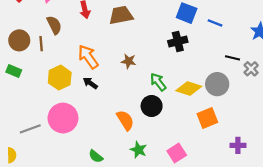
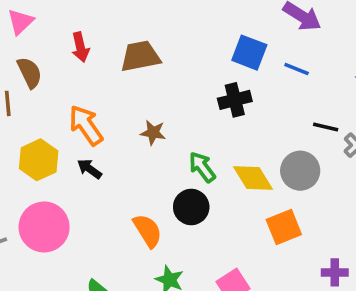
yellow diamond: (189, 88) -> (253, 178), turned 40

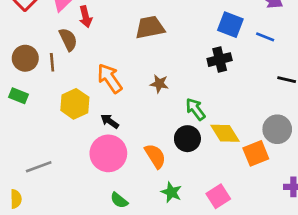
red arrow: (80, 47) -> (86, 17), moved
black arrow: (89, 169) -> (110, 121), moved
gray circle: (300, 171) -> (277, 129), moved
yellow diamond: (253, 178) -> (225, 133), moved
pink circle: (44, 227) -> (108, 153), moved

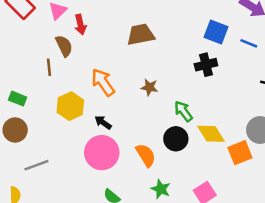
brown circle: (25, 58) -> (15, 130), moved

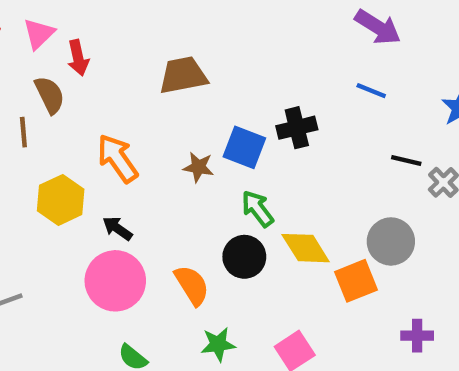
blue square: (216, 32) -> (244, 147), moved
green star: (161, 189) -> (218, 344), turned -30

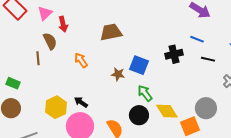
black cross: (297, 128) -> (174, 54), moved
orange arrow: (117, 158) -> (81, 60), moved, size x0.7
black line: (406, 161) -> (208, 59), moved
yellow hexagon: (61, 200) -> (56, 107), moved

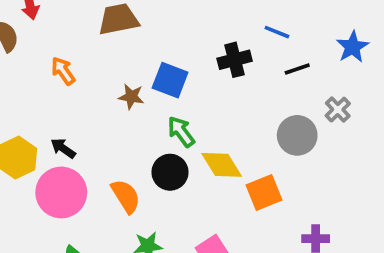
black line: (208, 59) -> (297, 69), turned -32
gray circle: (206, 108) -> (297, 135), moved

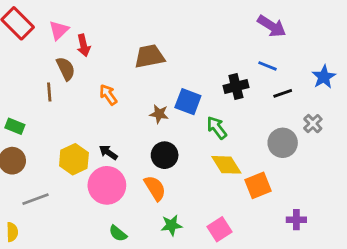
green arrow: (181, 132) -> (217, 128), moved
black circle: (170, 172) -> (165, 155), moved

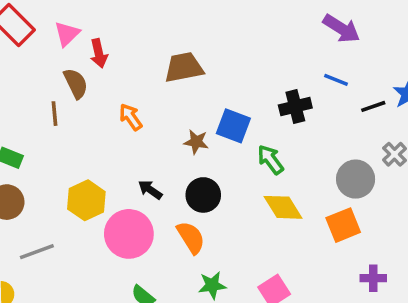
black line: (283, 93) -> (373, 106), moved
black arrow: (108, 152) -> (150, 190), moved
orange square: (258, 185) -> (343, 225), moved

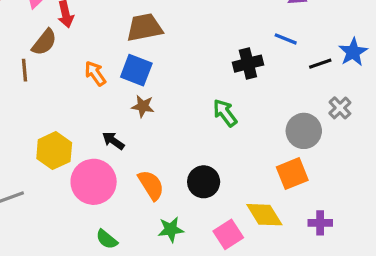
brown semicircle: (76, 83) -> (44, 42), turned 64
blue square: (233, 126) -> (136, 70), moved
brown star: (196, 142) -> (143, 106), moved
black circle: (203, 195) -> (204, 182), moved
yellow diamond: (283, 207) -> (264, 215), moved

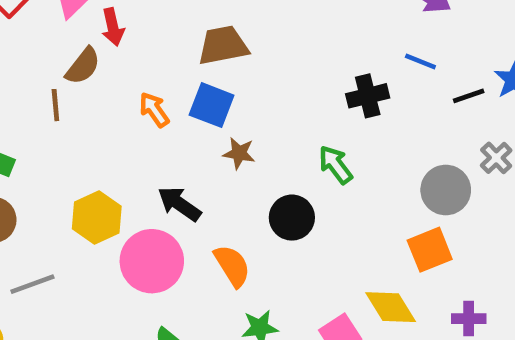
brown star: (143, 106) -> (239, 153), moved
black arrow: (113, 141) -> (179, 204), size x1.4
black circle: (204, 182) -> (292, 218), moved

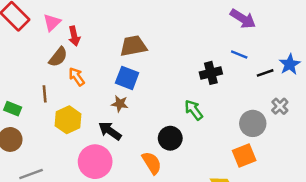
brown line: (55, 105) -> (45, 94), moved
orange arrow: (154, 110) -> (77, 77), moved
brown star: (239, 153) -> (120, 104), moved
yellow hexagon: (97, 218) -> (68, 120), moved
orange semicircle: (232, 266) -> (152, 163), moved

